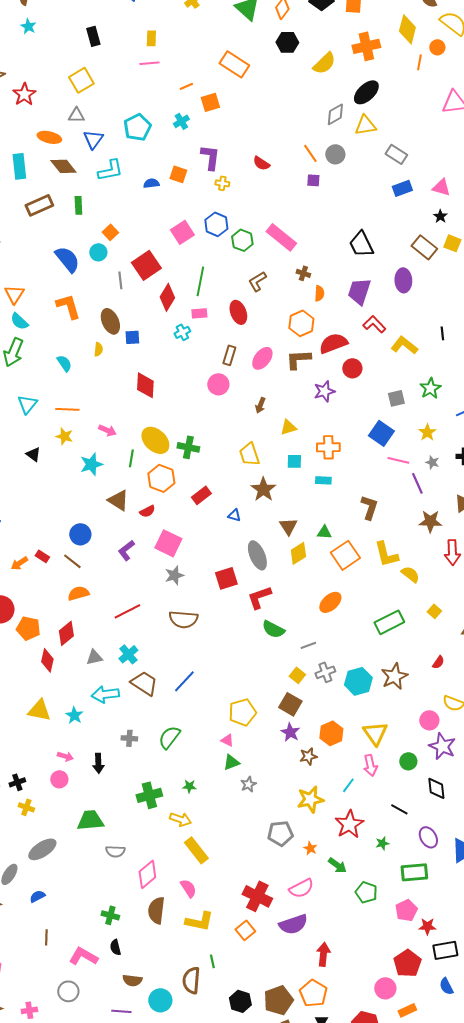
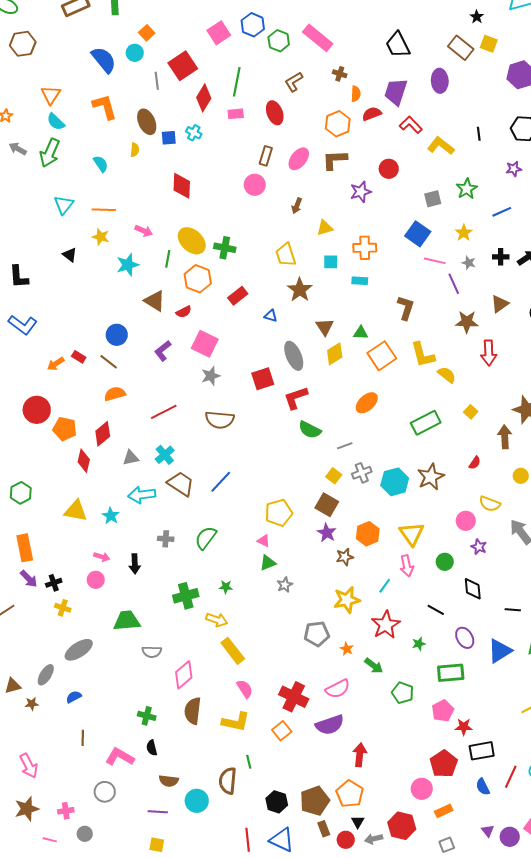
cyan cross: (182, 332) -> (194, 133), moved, turned -35
red semicircle: (333, 343) -> (372, 114), moved, size x0.7
purple star: (442, 746) -> (479, 547), size x0.6
pink semicircle: (188, 888) -> (245, 689), moved

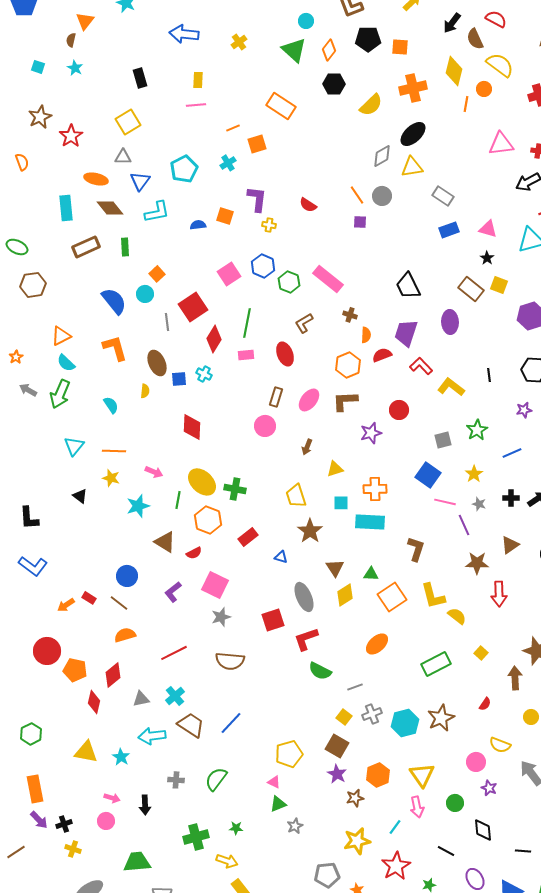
orange triangle: (51, 95) -> (61, 336), turned 30
cyan rectangle: (360, 281) -> (370, 522), size x1.8

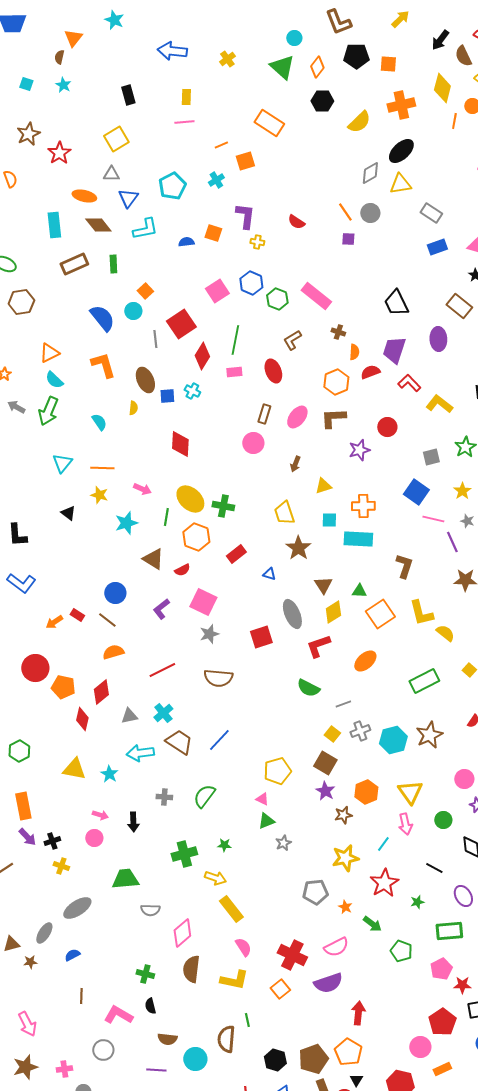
red L-shape: (306, 639) -> (318, 646), moved

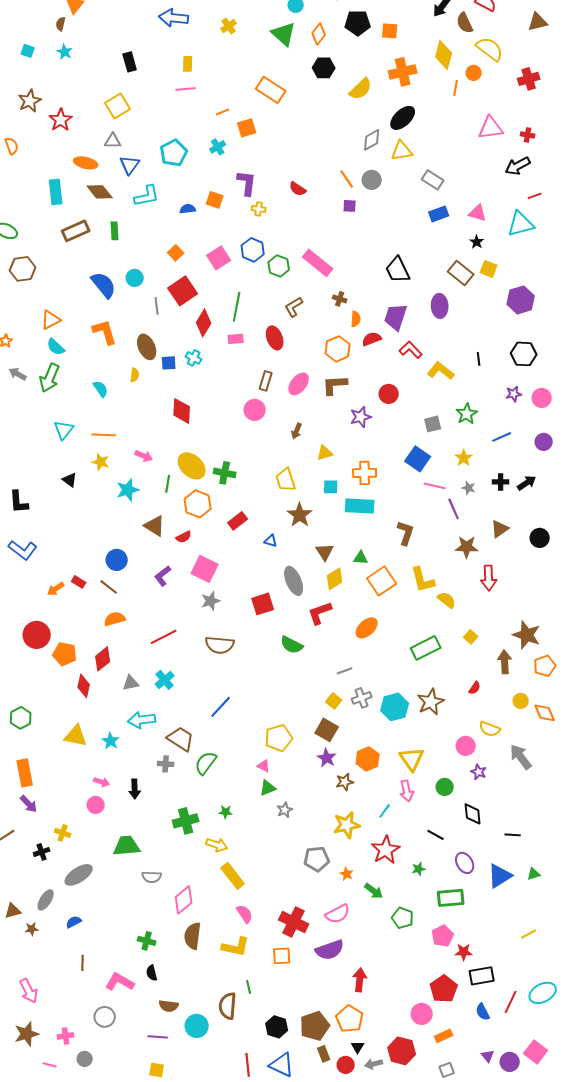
orange square: (145, 291) -> (176, 253), moved
green semicircle: (308, 688) -> (292, 645), moved
brown trapezoid: (179, 742) -> (181, 739), moved
black cross: (52, 841) -> (42, 852), moved
orange square: (280, 989) -> (282, 956), turned 36

